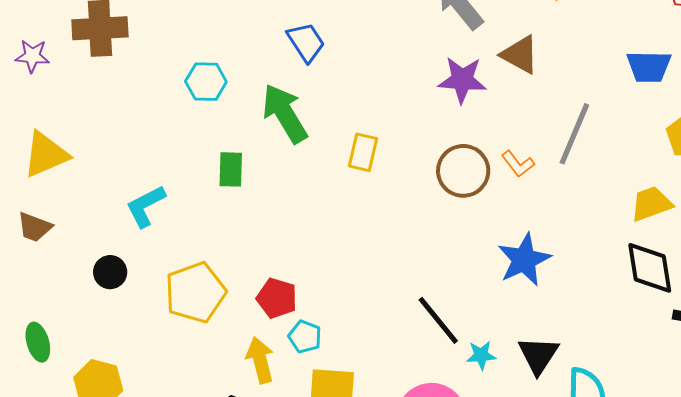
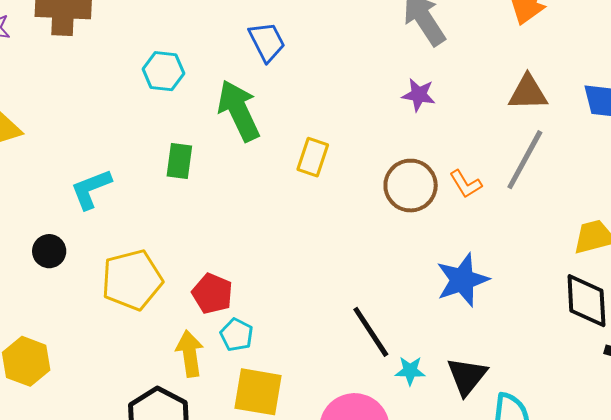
brown triangle: (520, 55) -> (528, 93), moved, turned -36
purple star: (462, 80) -> (419, 95), size x0.7

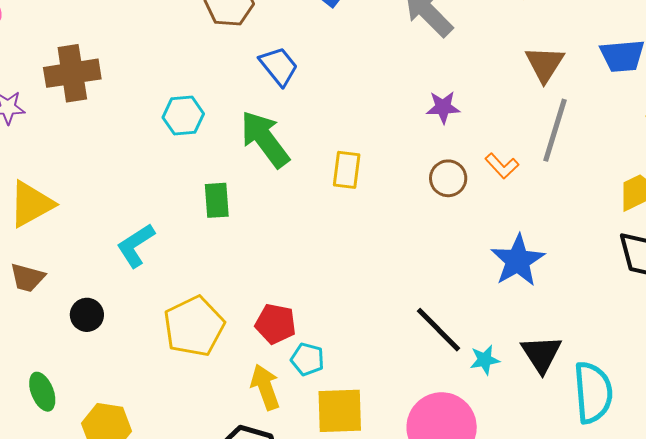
brown triangle: (528, 93) -> (545, 64), turned -45
purple star: (419, 95) -> (443, 107), moved
brown circle: (411, 186) -> (448, 178), size x0.7
black circle: (49, 251) -> (87, 315), moved

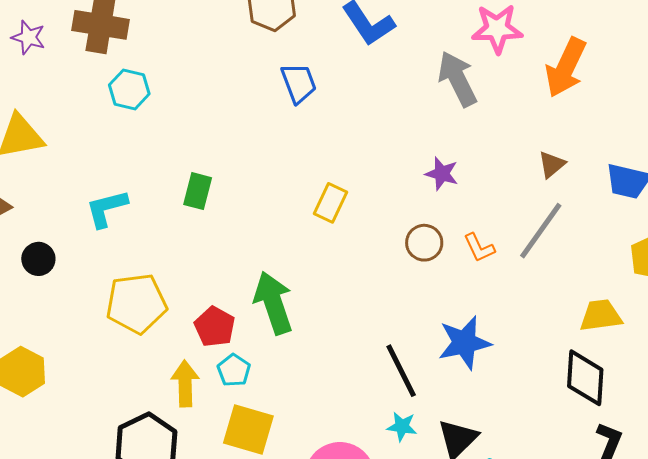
brown triangle: (545, 64) -> (552, 164), size x0.7
cyan hexagon: (183, 116) -> (129, 89), moved
green arrow: (265, 139) -> (273, 303), moved
black line: (438, 330) -> (401, 371), moved

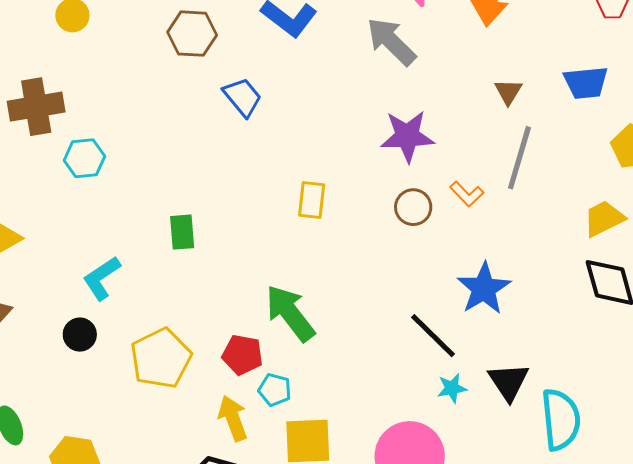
purple star: (442, 174) -> (407, 136), size x1.6
black circle: (38, 259) -> (80, 335), moved

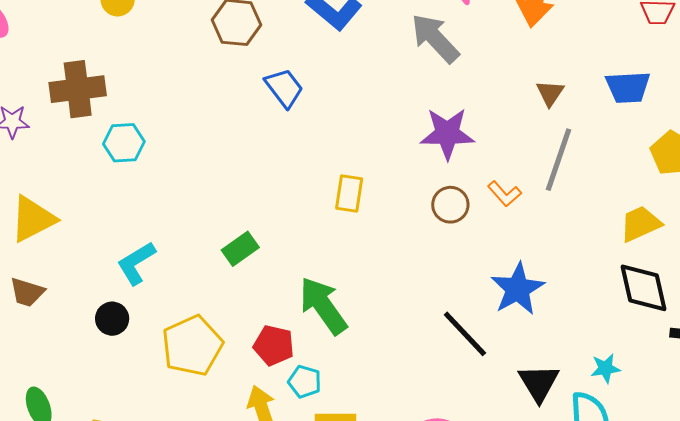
green rectangle: (182, 232) -> (240, 249), moved, turned 57
cyan star: (452, 388) -> (605, 368), moved

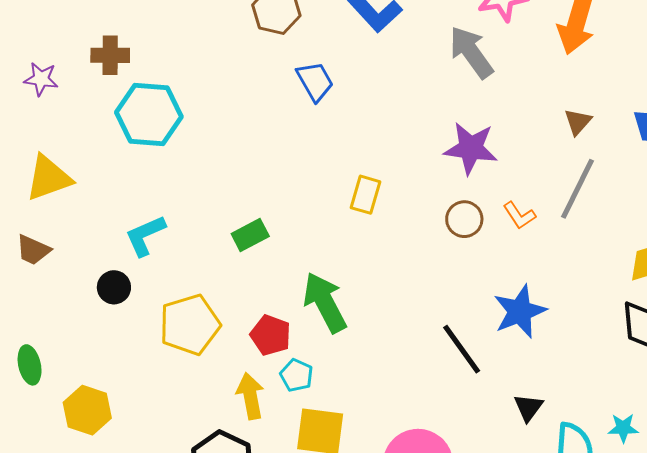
brown cross: (78, 89) -> (110, 55), size x0.7
cyan hexagon: (124, 143) -> (149, 115), size x1.6
cyan star: (605, 368) -> (623, 428), moved
black triangle: (539, 383) -> (528, 407), size x0.7

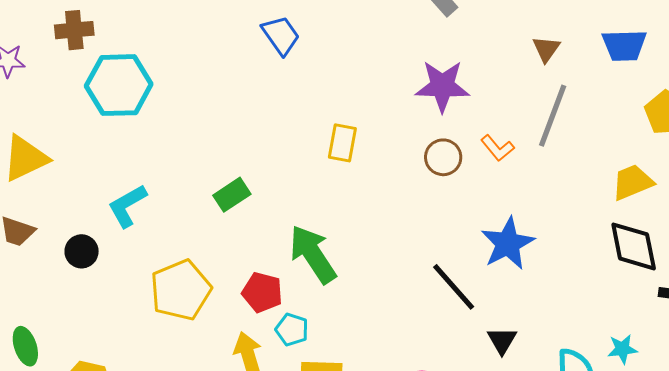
black circle: (114, 287) -> (82, 251), moved
black triangle: (528, 407) -> (502, 340), moved

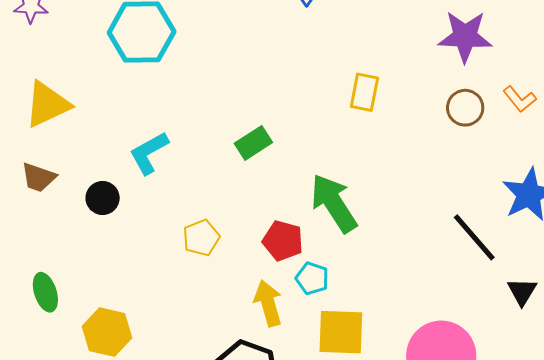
yellow pentagon: (181, 290) -> (201, 238), size x0.6

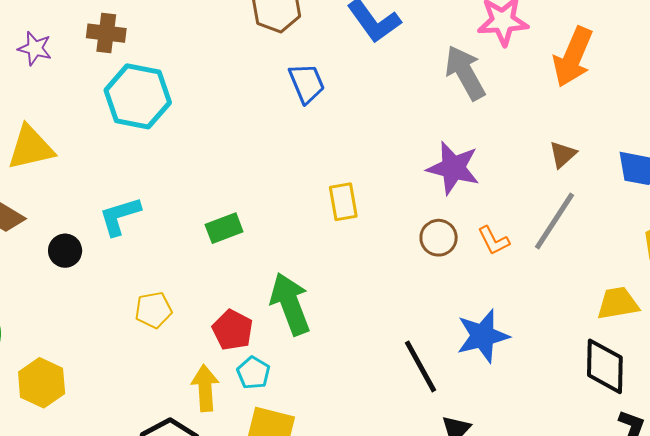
yellow rectangle: (364, 92) -> (343, 202), turned -33

